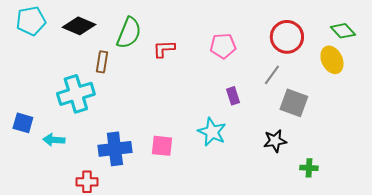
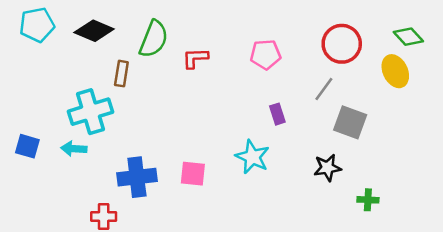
cyan arrow: (54, 140) -> (74, 149), moved

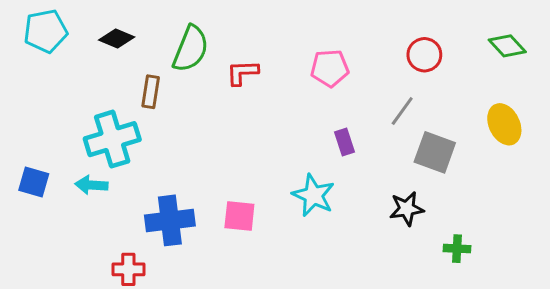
black diamond: (94, 31) -> (117, 38), size x0.7
red circle: (342, 44) -> (424, 55), size x0.7
yellow ellipse: (395, 71) -> (504, 124), moved

